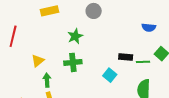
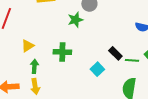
green star: (75, 36) -> (75, 20), moved
black rectangle: (126, 57) -> (115, 53), turned 32

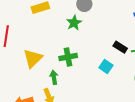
yellow triangle: (28, 46) -> (33, 58), size x1.5
green arrow: (34, 66) -> (54, 77), moved

